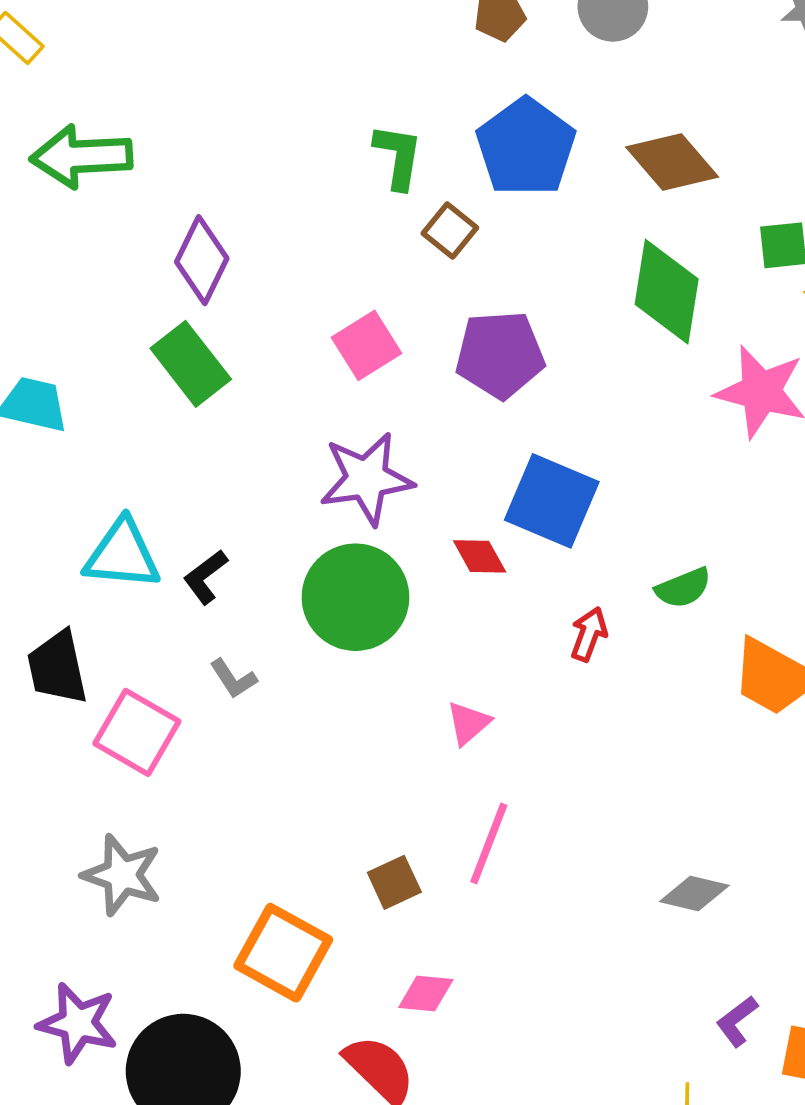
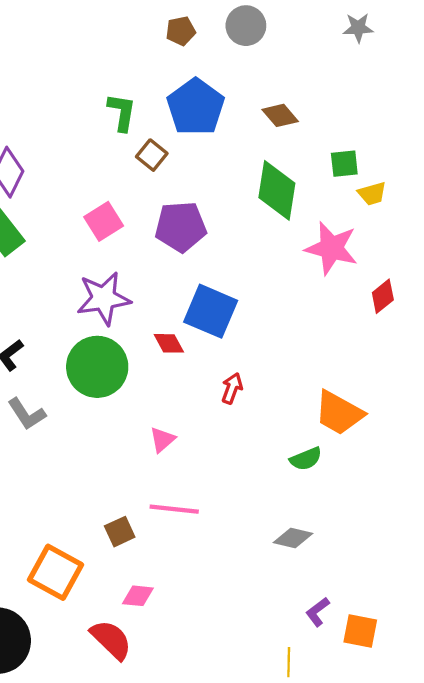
brown diamond: (672, 162) -> (280, 115), size x0.7
green semicircle: (683, 588) -> (306, 459), moved
gray L-shape: (233, 679) -> (27, 414), size x1.4
pink line: (489, 843) -> (174, 509), turned 75

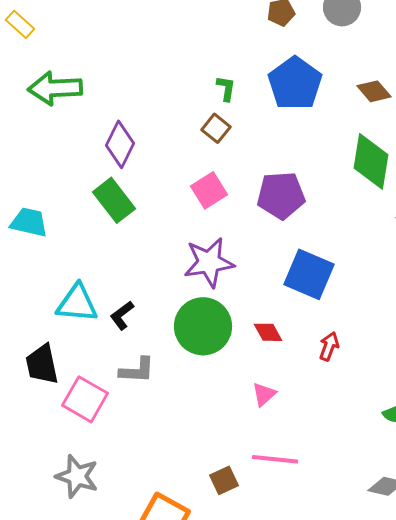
green L-shape: (122, 112) -> (226, 88), size x0.7
brown square: (152, 155) -> (216, 128), moved
red diamond: (169, 343) -> (268, 332), moved
gray L-shape: (27, 414) -> (137, 370), turned -54

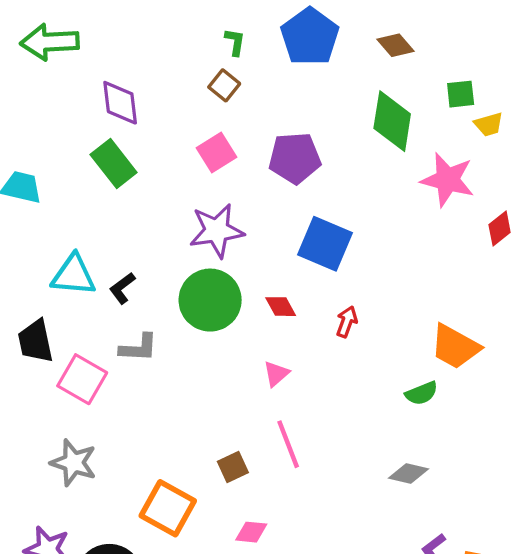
purple diamond: (120, 144) -> (120, 103), turned -33
pink line: (275, 459) -> (288, 444), turned 63

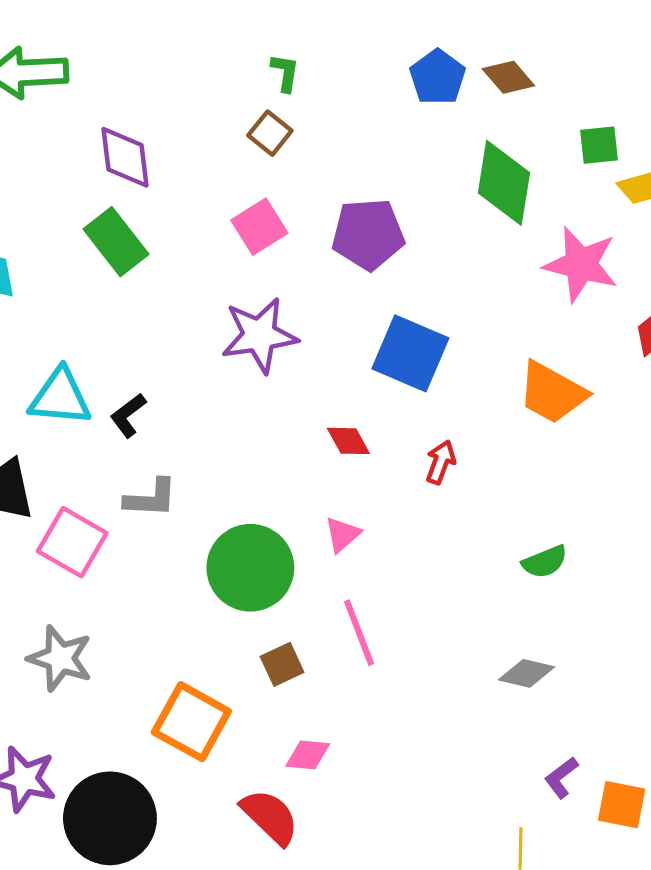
blue pentagon: (310, 37) -> (438, 77), moved, size x0.7
green circle: (210, 300) -> (250, 568), moved
orange trapezoid: (455, 347) -> (552, 393), moved

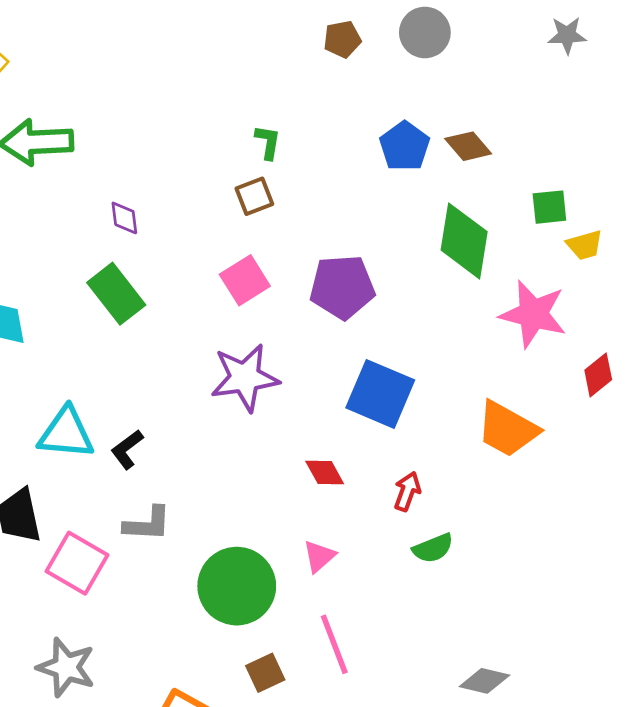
brown square: (270, 133) -> (254, 196), turned 30
purple diamond: (125, 157) -> (124, 218), size x0.6
green semicircle: (545, 562) -> (433, 548), moved

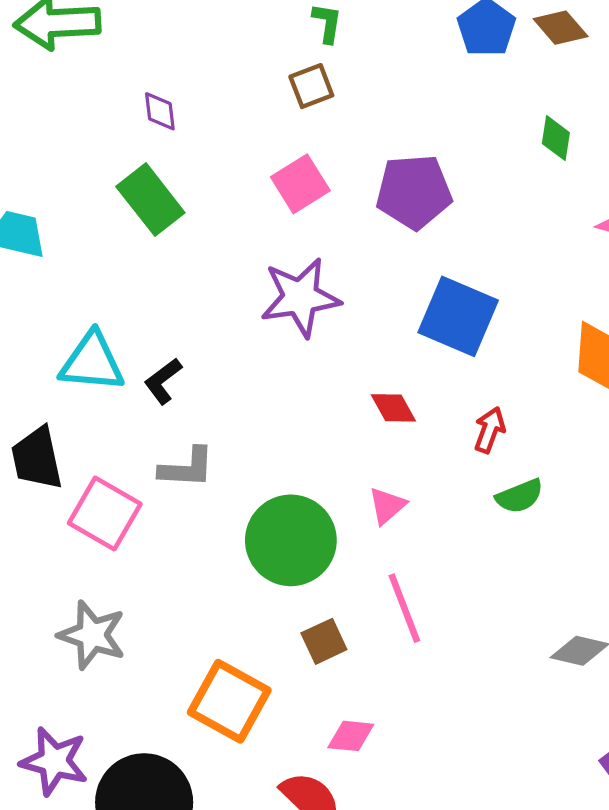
green diamond: (464, 241) -> (556, 138), size x0.5

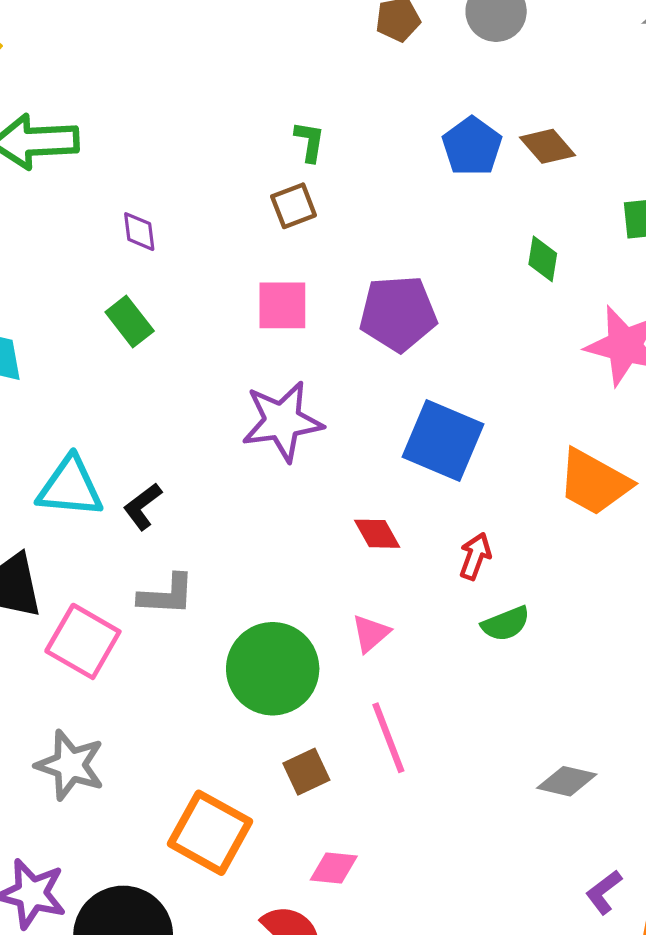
pink square: (300, 184) -> (282, 305), turned 32
green rectangle: (150, 200) -> (130, 322), size x0.7

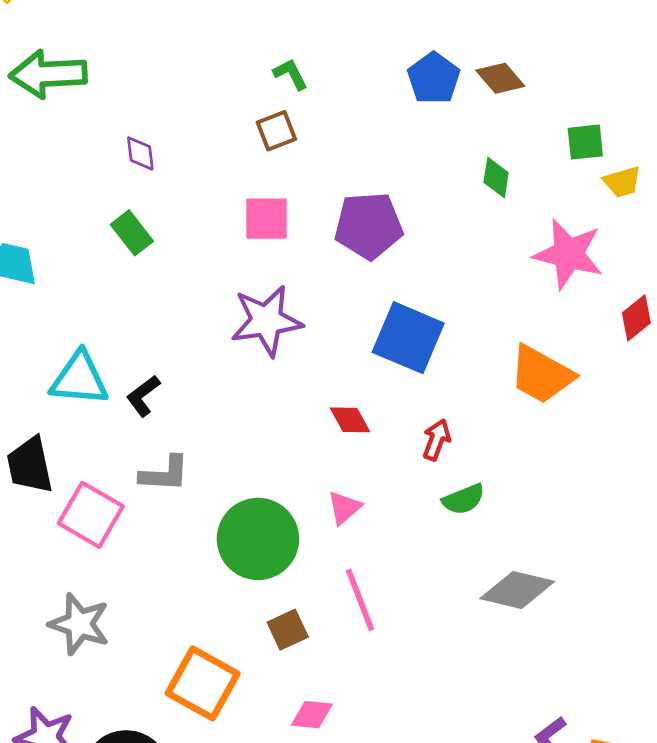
green L-shape: (310, 142) -> (291, 74), turned -36
gray diamond: (567, 781) -> (517, 590), moved, size x1.4

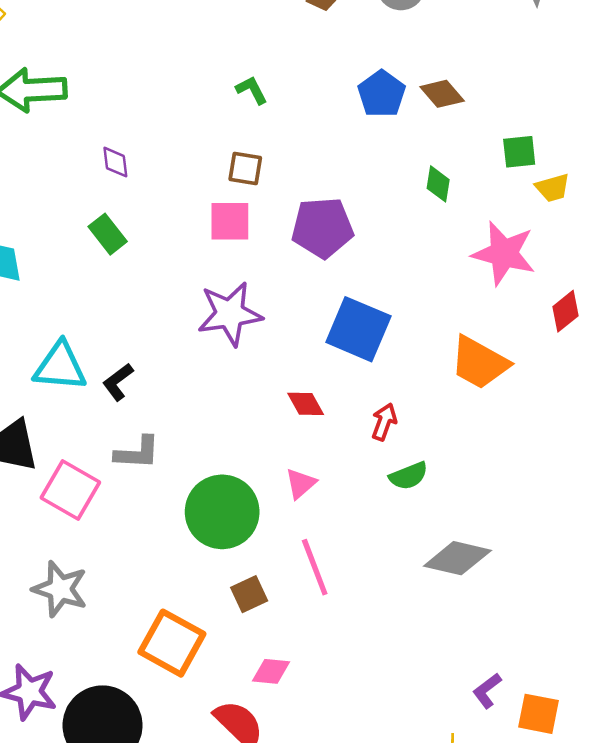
brown square: (276, 131) -> (245, 168), moved, turned 30

